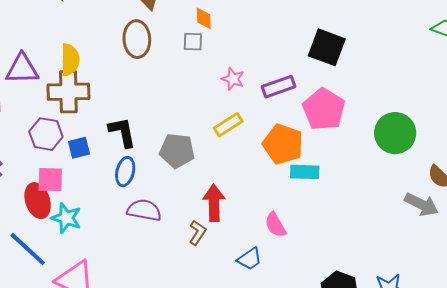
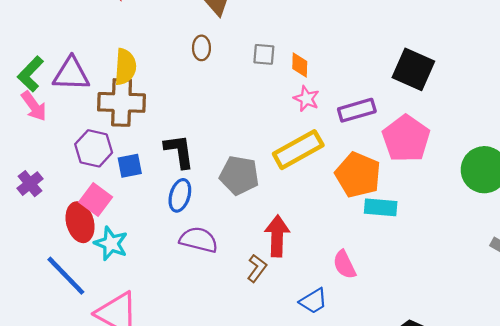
orange diamond: (204, 18) -> (300, 65), moved
brown ellipse: (137, 39) -> (201, 48), size x0.6
yellow rectangle: (228, 125) -> (298, 150), size x1.5
pink square: (50, 180) -> (96, 199), turned 32

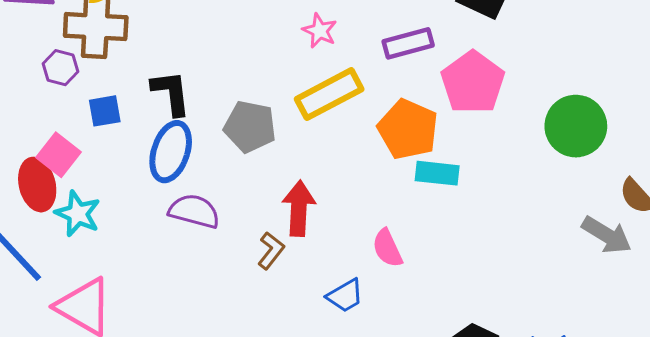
pink star: (306, 99) -> (320, 31), moved
purple hexagon: (94, 148) -> (60, 68), moved, size x0.7
blue ellipse: (180, 195) -> (171, 152), size x1.4

